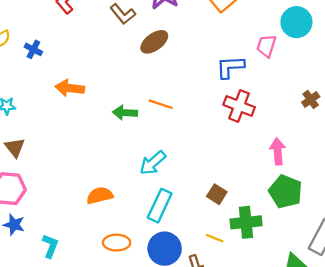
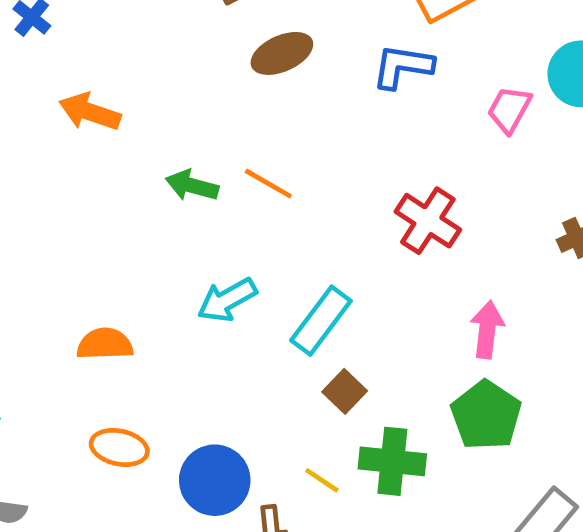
blue L-shape: (230, 67) -> (403, 66), moved
cyan rectangle: (160, 206) -> (321, 321), moved

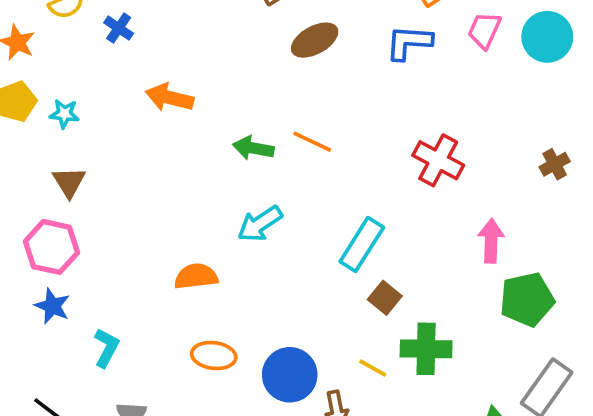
pink trapezoid: (509, 109) -> (484, 30), moved
cyan arrow: (227, 300) -> (260, 224), moved
green pentagon: (486, 415) -> (527, 299), moved, turned 30

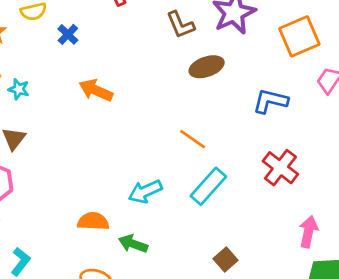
blue L-shape: (409, 42) -> (270, 101), moved
green arrow: (253, 148) -> (133, 244), moved
cyan rectangle: (362, 244) -> (208, 186), moved

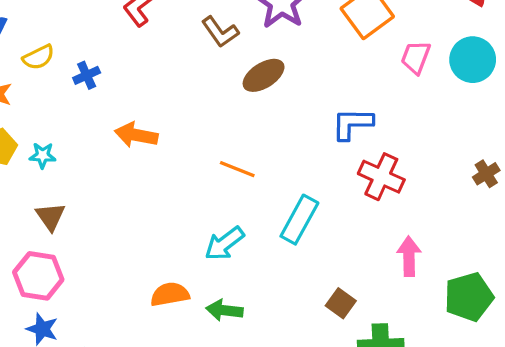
blue cross: (68, 34) -> (87, 75), turned 35
blue L-shape: (270, 101) -> (352, 124), moved
orange line: (193, 139) -> (237, 169), moved
pink arrow: (308, 232) -> (409, 256), moved

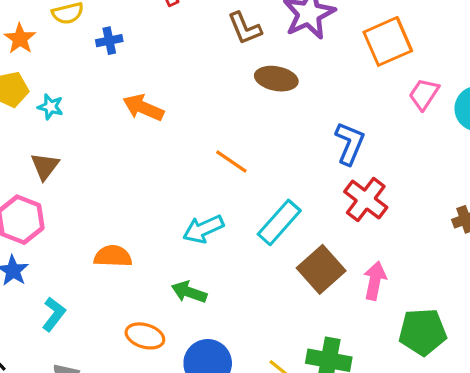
brown ellipse: (264, 75) -> (276, 79), turned 30
blue L-shape: (352, 124) -> (350, 143), turned 99
orange semicircle: (170, 294) -> (113, 256), moved
brown square: (341, 303) -> (321, 269), moved, size x1.6

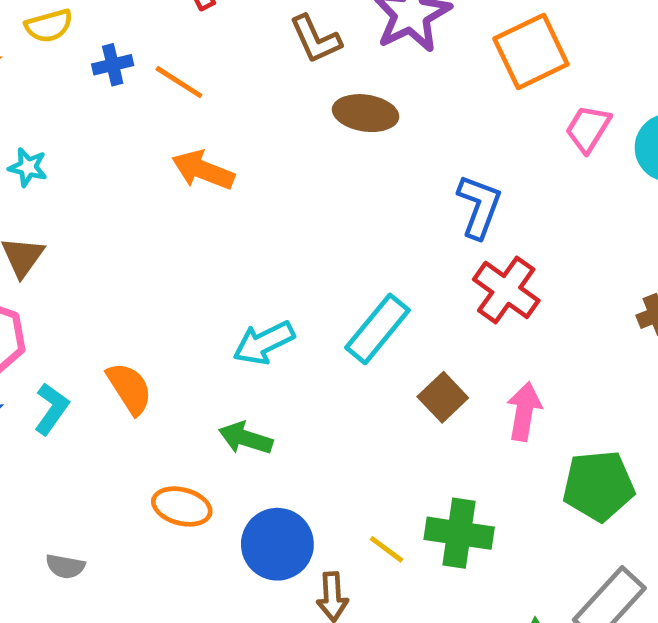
orange arrow: (143, 108) -> (203, 170), moved
orange line: (231, 161) -> (179, 82), moved
orange semicircle: (113, 256) -> (129, 388), turned 57
brown square: (321, 269) -> (443, 397), size x0.7
cyan L-shape: (54, 314) -> (52, 409), moved

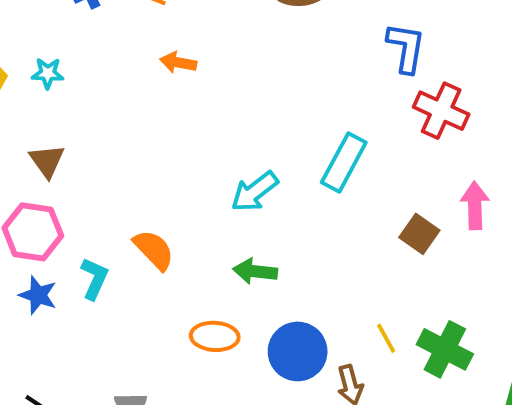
cyan star: (28, 167) -> (48, 73), moved
orange arrow: (203, 170) -> (178, 63), size x0.7
brown square: (443, 397) -> (419, 234), moved
green cross: (459, 533) -> (445, 349), moved, turned 30
yellow line: (387, 549) -> (386, 338), turned 36

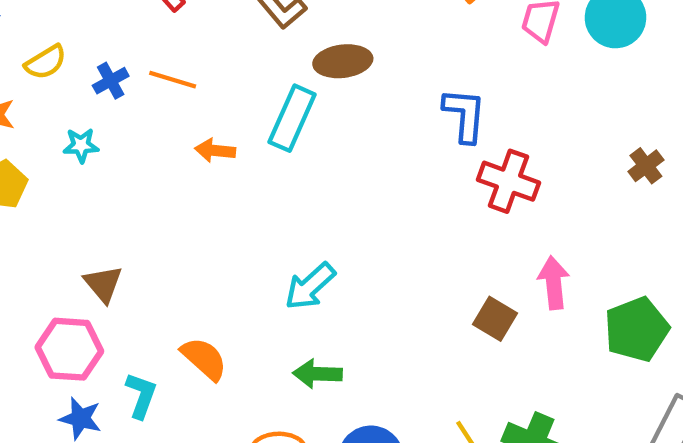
cyan star: (48, 73) -> (81, 145), moved
brown triangle: (47, 161) -> (103, 284), moved
cyan rectangle: (344, 162) -> (292, 118), moved

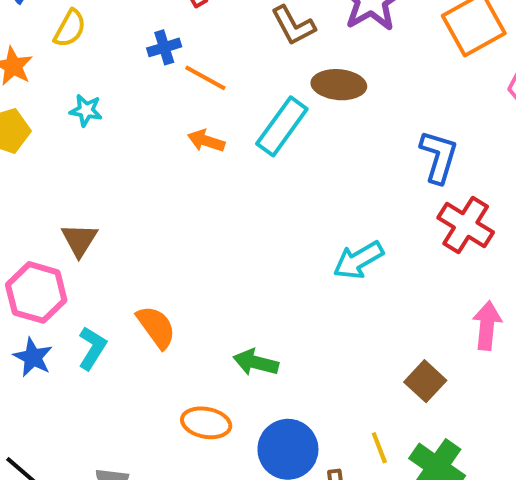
yellow semicircle: (46, 62) -> (70, 28), turned -42
orange line: (173, 80) -> (205, 78), moved
blue cross: (111, 81) -> (164, 47), moved
cyan arrow: (310, 286) -> (358, 260), moved
brown square: (495, 319) -> (425, 381), moved

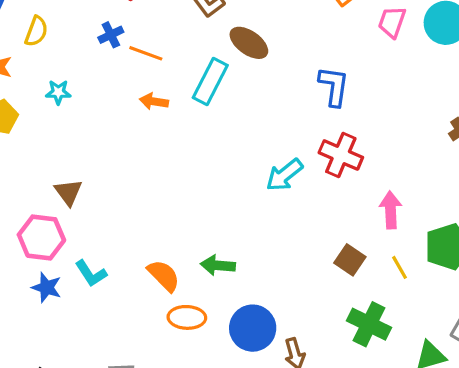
brown ellipse: (339, 85) -> (249, 43), turned 39
red cross: (466, 225) -> (341, 155), moved
orange semicircle: (156, 327) -> (164, 276), moved
cyan L-shape: (92, 348) -> (91, 273), turned 124
yellow line: (379, 448) -> (400, 267), moved

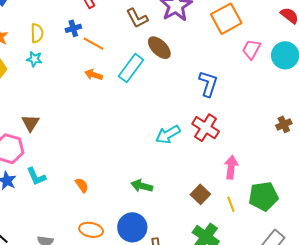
yellow semicircle: (36, 31) -> (37, 33), moved, turned -30
green arrow: (218, 265) -> (142, 186), moved
orange semicircle: (164, 276) -> (82, 185), size x0.7
orange ellipse: (187, 317) -> (91, 230), moved

